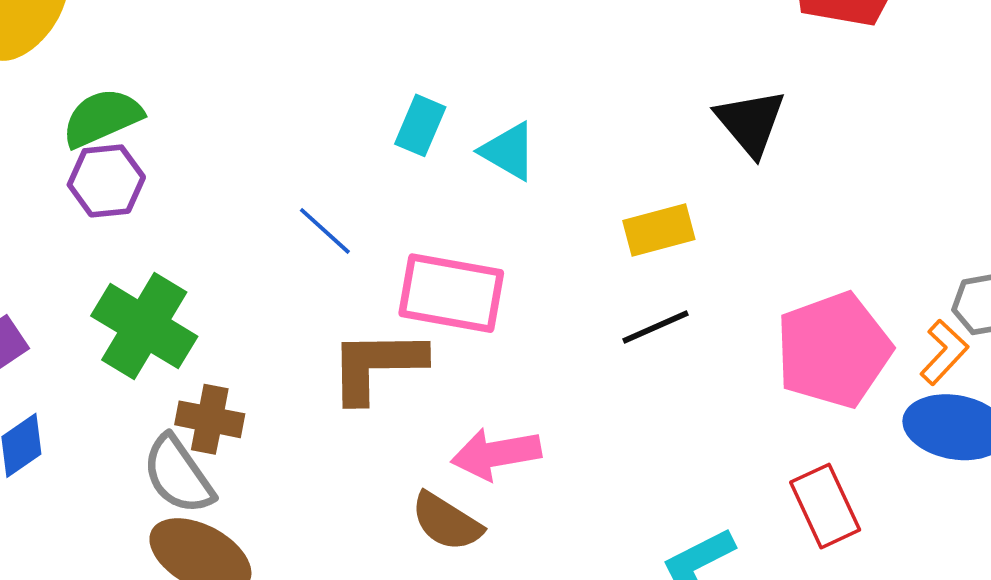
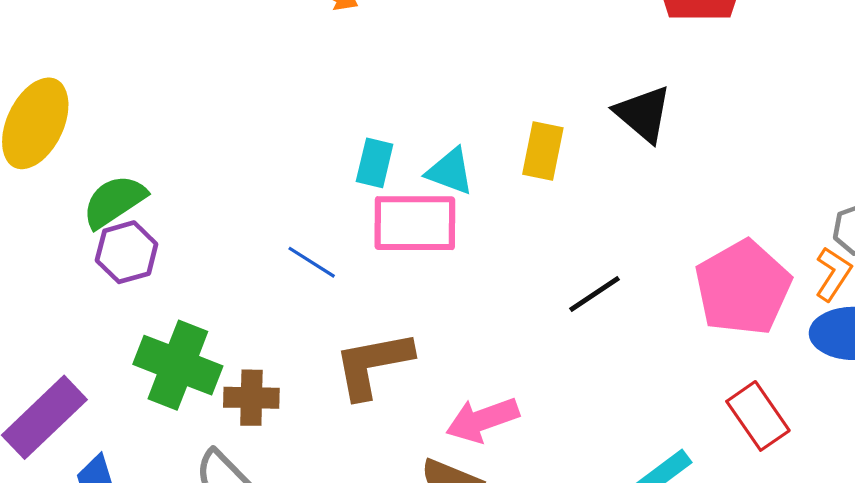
yellow rectangle: (659, 230) -> (543, 151), moved, turned -54
pink rectangle: (451, 293) -> (415, 223), moved
brown cross: (210, 419) -> (251, 398), moved

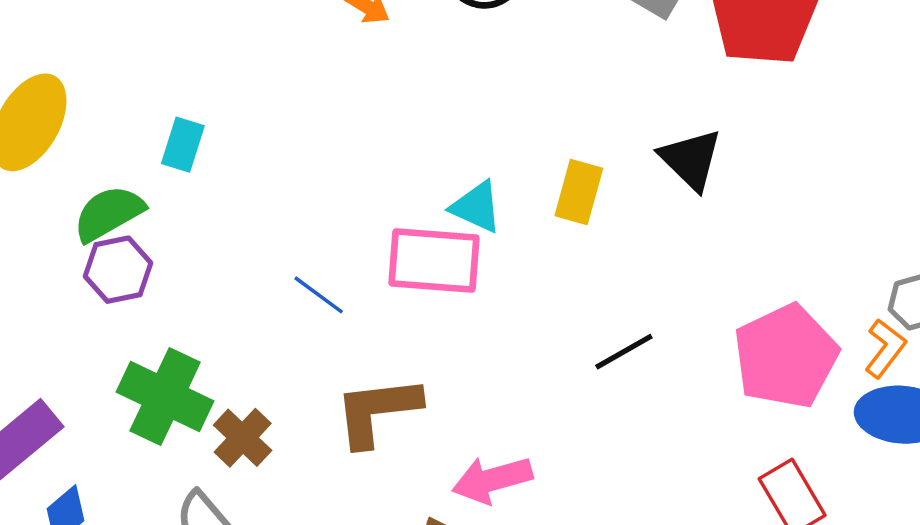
cyan rectangle: (375, 163) -> (183, 145), moved
brown cross: (251, 398) -> (243, 438), turned 38

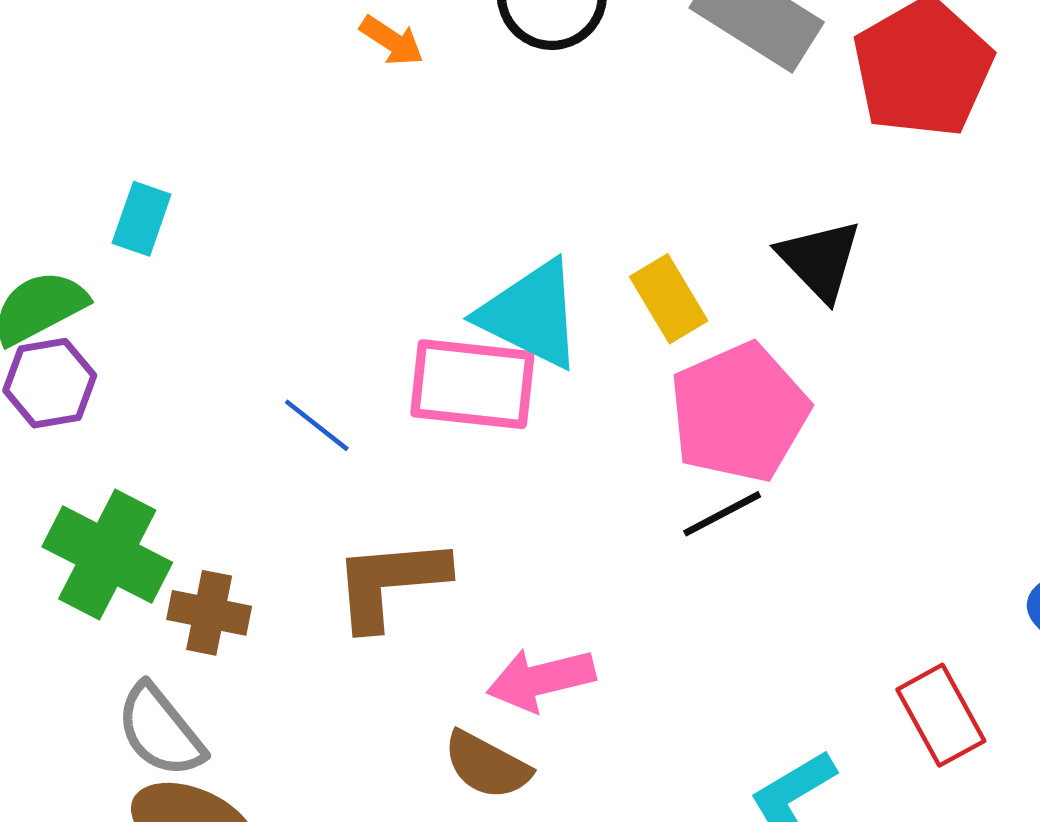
yellow rectangle: (579, 192) -> (669, 299), turned -48
cyan triangle: (476, 207) -> (531, 314), size x1.6
pink pentagon: (786, 356) -> (739, 413), moved
brown cross: (243, 438) -> (209, 613), turned -34

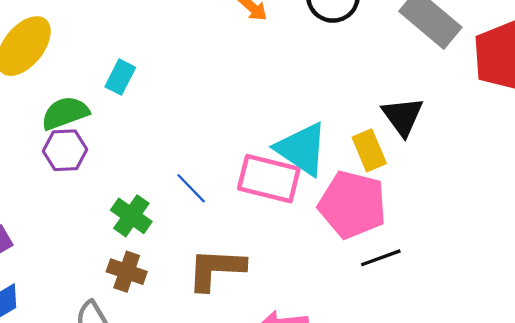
black triangle: (820, 260) -> (403, 116), moved
pink pentagon: (739, 413) -> (352, 205), moved, turned 30
green cross: (107, 555) -> (131, 216), moved, size x0.7

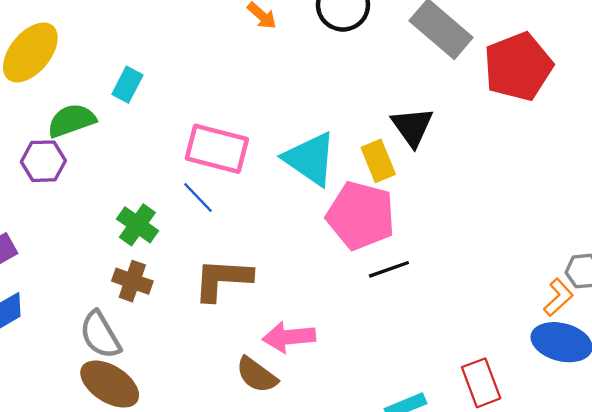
purple hexagon: (65, 150) -> (43, 161), moved
pink rectangle: (269, 179) -> (217, 149), moved

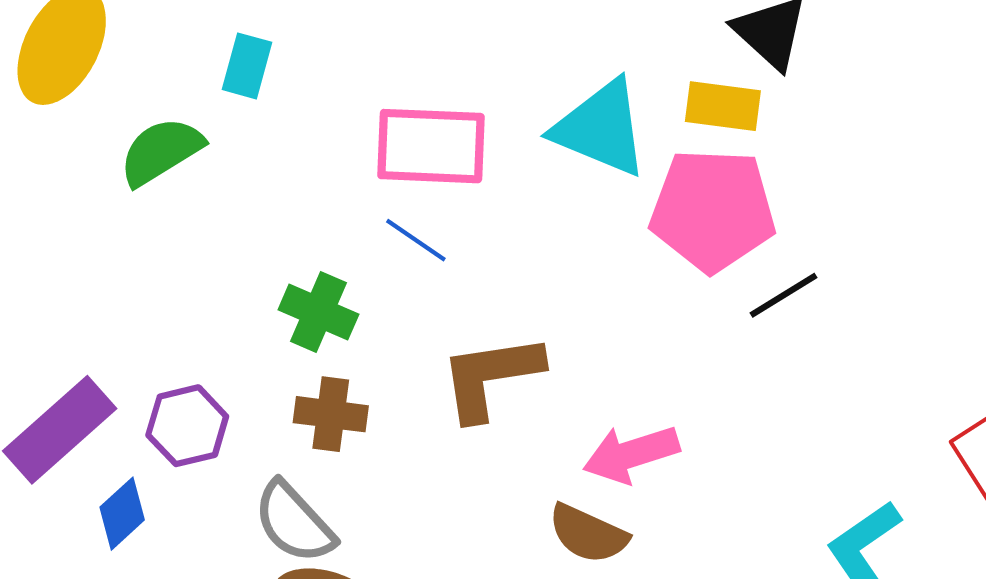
purple hexagon: (43, 161) -> (187, 426), moved
yellow rectangle: (378, 161) -> (723, 106), turned -48

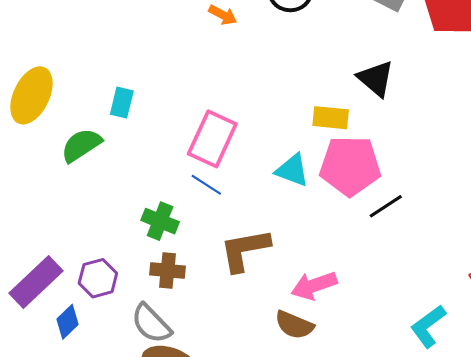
yellow rectangle: (723, 106) -> (331, 118), moved
cyan triangle: (601, 128) -> (292, 170), moved, size x0.7
pink rectangle: (431, 146) -> (212, 139), turned -66

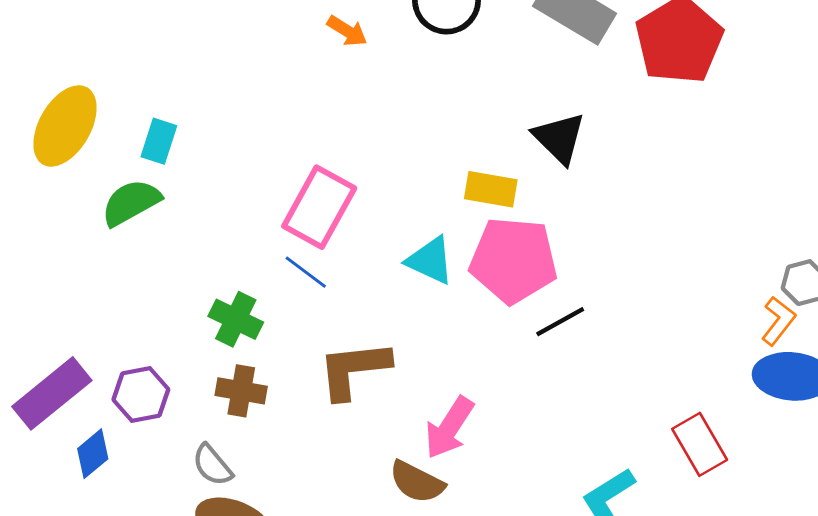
cyan rectangle: (122, 103) -> (159, 141), moved
pink arrow: (314, 286) -> (449, 428), turned -42
gray semicircle: (151, 324) -> (212, 465), size x0.7

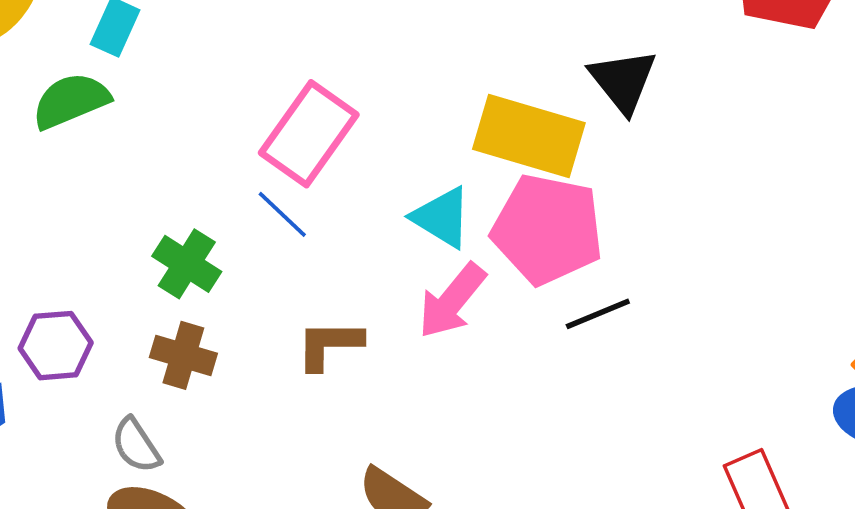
yellow rectangle: (491, 189) -> (529, 136), size x1.6
brown L-shape: (354, 369) -> (329, 345), size x0.7
pink arrow: (449, 428) -> (452, 301), moved

